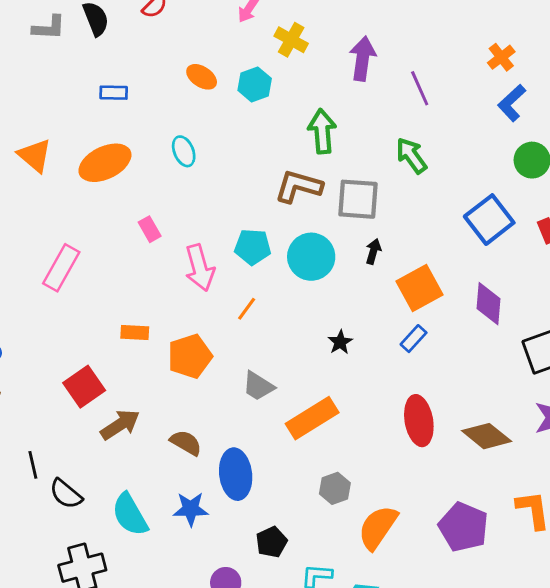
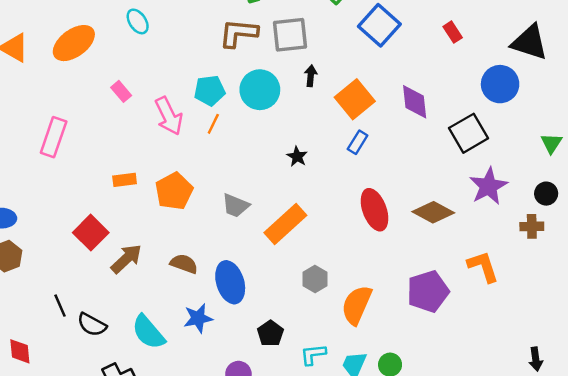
blue square: (489, 220) -> (379, 25), moved
orange line: (247, 309) -> (213, 124), moved
purple pentagon: (463, 527) -> (428, 291), turned -30

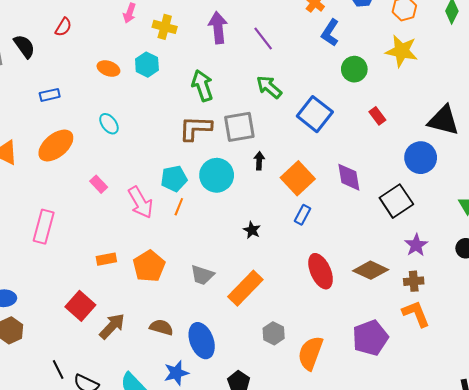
purple star: (488, 186) -> (416, 245), size x0.7
brown cross: (532, 226) -> (414, 281), moved

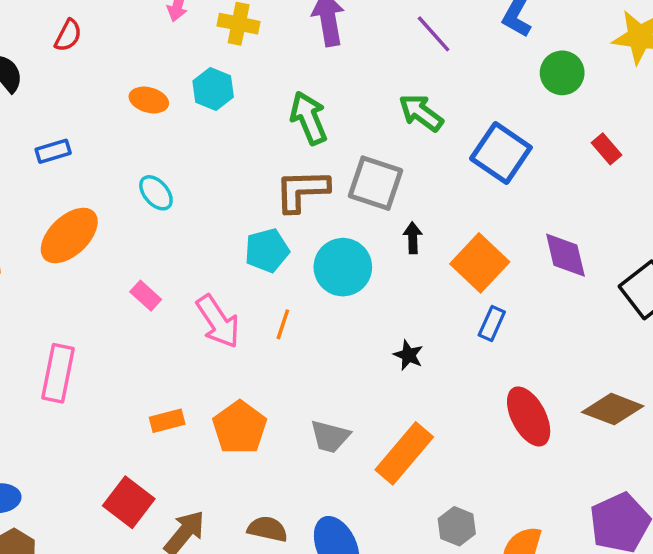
purple line: (263, 38) -> (434, 34), moved
gray square: (239, 127) -> (376, 183), turned 32
cyan pentagon: (174, 179) -> (267, 250), moved

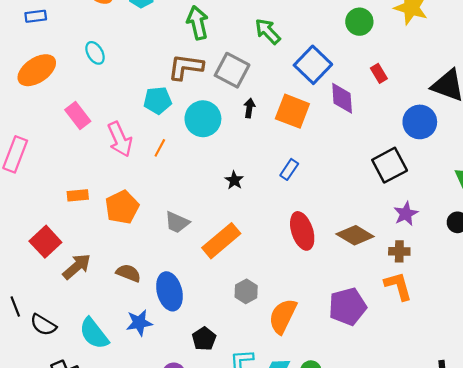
purple diamond: (565, 255) -> (342, 98), moved
orange square: (480, 263) -> (292, 111), moved, turned -32
pink rectangle: (146, 296) -> (78, 116), size x1.4

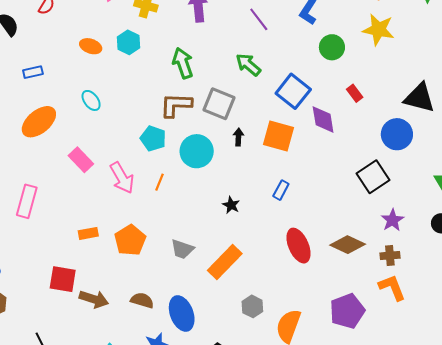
cyan pentagon: (158, 100) -> (153, 138), turned 30
red square: (45, 242) -> (63, 279), turned -32
brown arrow: (77, 267) -> (94, 299), turned 64

